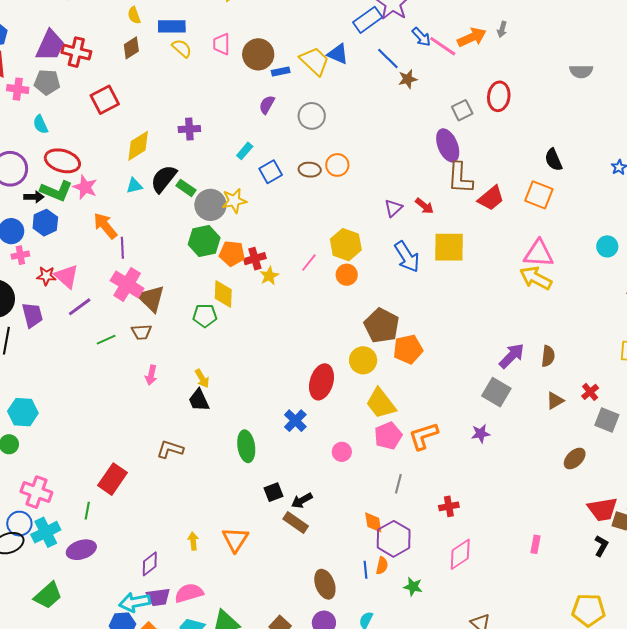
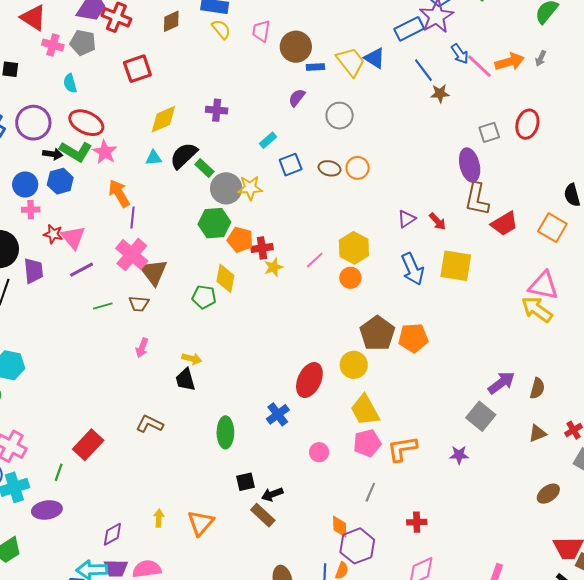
orange pentagon: (408, 349) -> (413, 338), moved
yellow arrow: (202, 378) -> (192, 359), turned -54

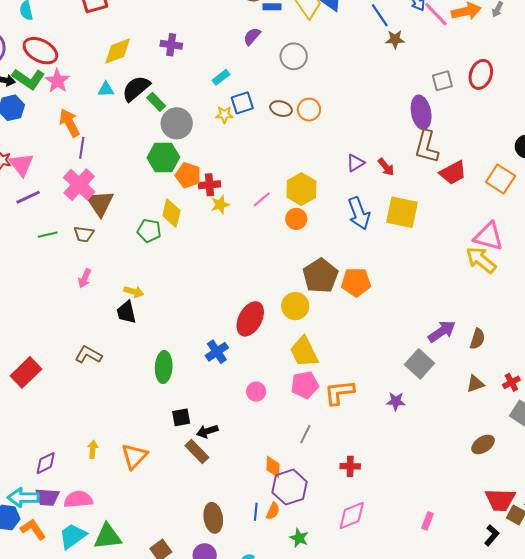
yellow star: (250, 188) -> (224, 115), moved, size x0.7

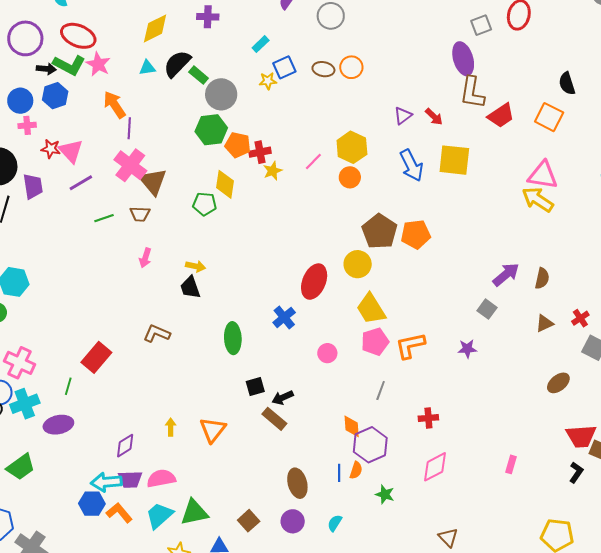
gray square: (419, 364) -> (487, 309), size x0.7

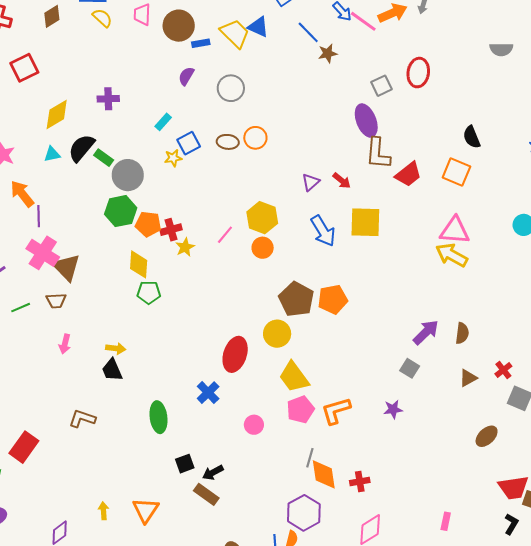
green pentagon: (205, 204) -> (149, 292), moved
orange diamond: (352, 426) -> (324, 474), moved, size x1.4

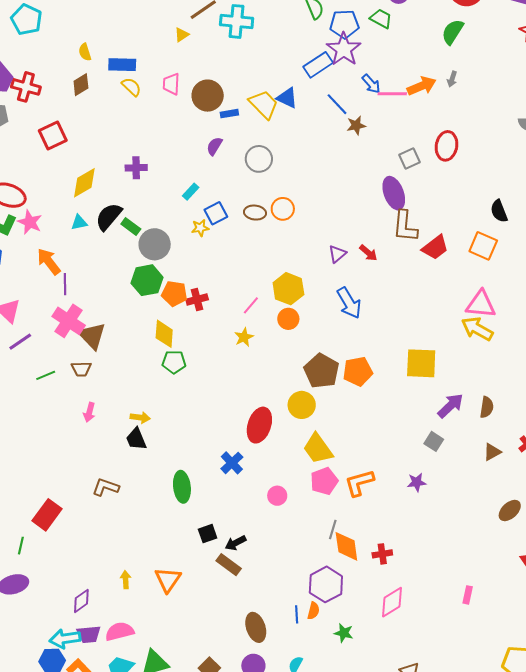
pink line: (363, 21) -> (392, 94), turned -36
yellow square: (365, 222) -> (421, 363), moved
yellow star: (185, 247) -> (244, 337), moved

